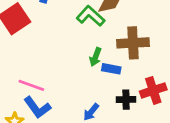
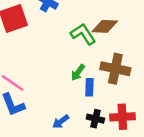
blue rectangle: (111, 69) -> (89, 87), turned 66

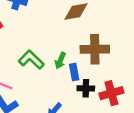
green L-shape: (83, 34) -> (31, 60), moved
black cross: (95, 119) -> (86, 88), moved

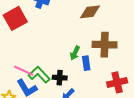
green L-shape: (31, 60) -> (39, 75), moved
black cross: (86, 88) -> (60, 78), moved

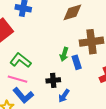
green L-shape: (39, 75) -> (21, 60), moved

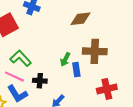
black cross: (53, 80) -> (40, 81), moved

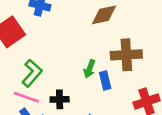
green L-shape: (21, 58) -> (32, 73), turned 90

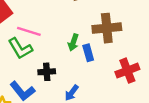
green L-shape: (32, 73) -> (20, 48), turned 110
pink line: (26, 97) -> (29, 31), moved

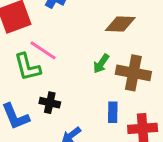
green arrow: (73, 42) -> (101, 64), moved
blue rectangle: (88, 53) -> (113, 112), moved

